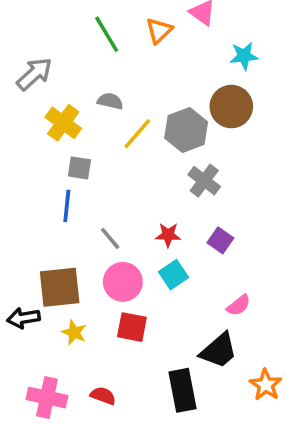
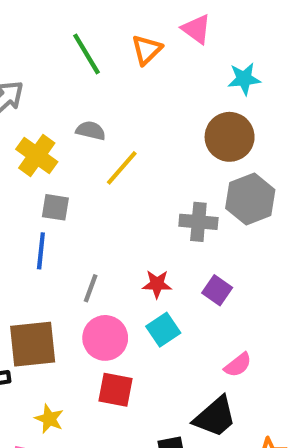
gray hexagon: (186, 130) -> (250, 199), moved
gray cross: (204, 181) -> (198, 222), turned -32
gray line: (110, 238) -> (91, 288), turned 60
yellow star: (74, 332) -> (49, 419), moved

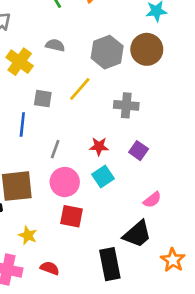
yellow line: (122, 168) -> (80, 89), moved
gray hexagon: (250, 199) -> (107, 52), moved
gray square: (55, 207) -> (43, 99), moved

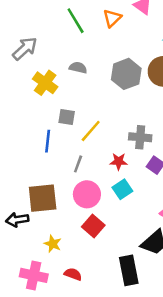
yellow line: (80, 89) -> (91, 131), moved
gray cross: (126, 105) -> (140, 137), moved
red square: (72, 216) -> (93, 226), turned 30

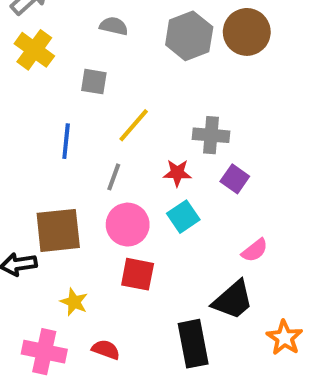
yellow cross: (45, 83) -> (34, 50), moved
gray square: (67, 117) -> (94, 82), moved
red square: (93, 226) -> (138, 274), turned -30

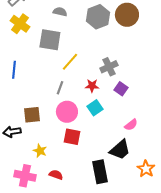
gray square: (94, 82) -> (50, 40), size x1.6
gray cross: (211, 135) -> (109, 67), turned -30
blue line: (66, 141) -> (14, 70), moved
brown square: (58, 230) -> (32, 115), size x0.7

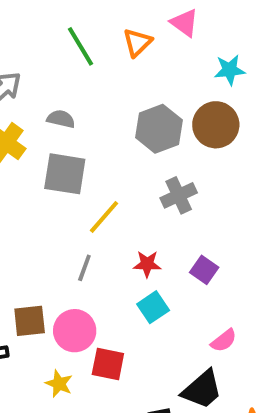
gray semicircle: (60, 12) -> (61, 119), moved
gray cross: (109, 67) -> (179, 195), moved
pink circle: (67, 112) -> (75, 331), moved
yellow star: (40, 151) -> (59, 384), moved

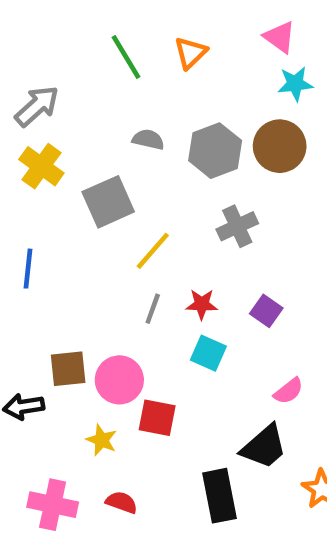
pink triangle: (184, 23) -> (280, 37), moved
gray semicircle: (61, 119) -> (148, 139), moved
gray square: (65, 174) -> (108, 202), turned -33
gray line: (84, 268) -> (153, 309), moved
cyan square: (153, 307) -> (208, 353), turned -32

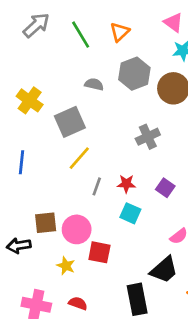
gray arrow: (37, 106) -> (36, 25), moved
gray hexagon: (215, 151) -> (134, 74), moved
yellow line: (153, 251) -> (79, 158), moved

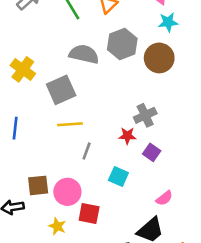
gray semicircle: (94, 84) -> (84, 54), size x1.6
gray cross: (148, 137) -> (145, 115), moved
yellow line: (79, 158) -> (70, 124), turned 45
red star: (126, 184) -> (127, 136), moved

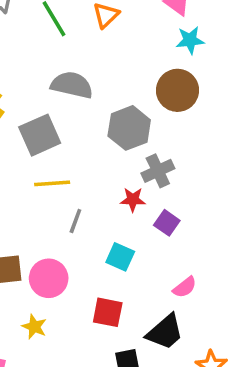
gray hexagon: (122, 44) -> (129, 128), moved
red square: (89, 213) -> (108, 312), moved

